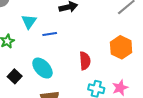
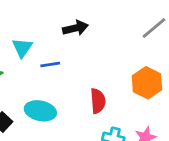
cyan ellipse: (42, 68) -> (40, 111), turned -35

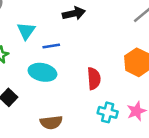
cyan ellipse: (40, 111) -> (42, 72), moved

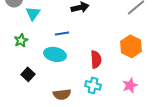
cyan triangle: (26, 31) -> (33, 13), moved
cyan cross: (108, 112) -> (93, 85), moved

